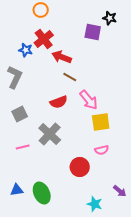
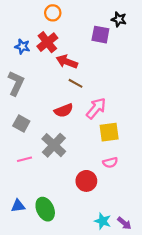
orange circle: (41, 10) -> (53, 13), moved
blue star: (26, 50) -> (22, 46), moved
pink arrow: (89, 100) -> (96, 108), turned -100
gray square: (20, 114) -> (21, 123), turned -35
purple arrow: (120, 191) -> (124, 223), moved

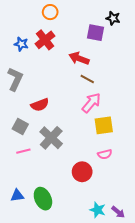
red arrow: (67, 62) -> (79, 58), moved
brown line: (76, 83) -> (87, 79), moved
red semicircle: (64, 110) -> (40, 105), moved
gray square: (21, 123) -> (20, 126), moved

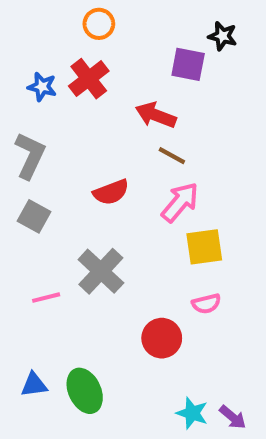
red semicircle: (40, 105) -> (111, 192), moved
gray square: (20, 126) -> (34, 216), moved

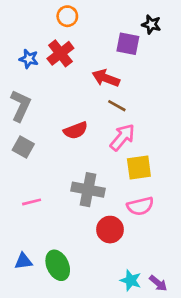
gray cross: (101, 271) -> (88, 190), moved, turned -32
pink semicircle: (206, 304) -> (140, 206), size x1.4

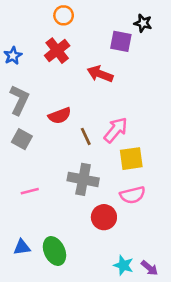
blue star: (29, 59) -> (13, 56), moved, turned 30
brown line: (117, 106) -> (86, 136), moved, turned 36
red semicircle: (76, 130) -> (60, 116), moved

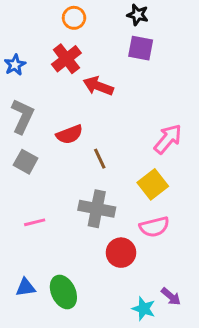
black star: (143, 23) -> (138, 15), moved
red arrow: (100, 74) -> (98, 86), moved
pink arrow: (116, 130) -> (168, 139), moved
yellow square: (131, 159) -> (153, 184), turned -30
purple arrow: (150, 268) -> (171, 297), moved

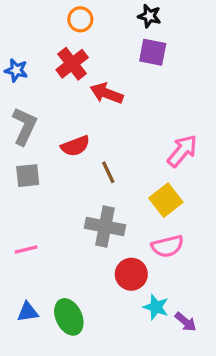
blue star: (15, 65) -> (16, 70), turned -30
gray square: (26, 162) -> (28, 176), turned -35
pink line: (35, 222) -> (26, 250), moved
cyan star: (144, 309) -> (156, 307), moved

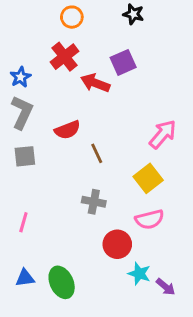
purple square: (153, 52) -> (123, 62), moved, turned -35
blue star: (16, 70) -> (21, 77), moved, turned 30
gray cross: (105, 227) -> (94, 202), size x0.7
pink line: (26, 250) -> (23, 222), turned -60

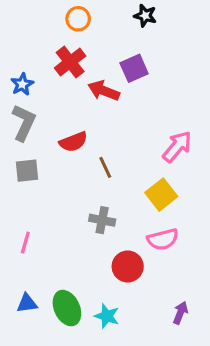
cyan star: (139, 274) -> (107, 316), moved
purple arrow: (166, 287) -> (180, 313), turned -108

